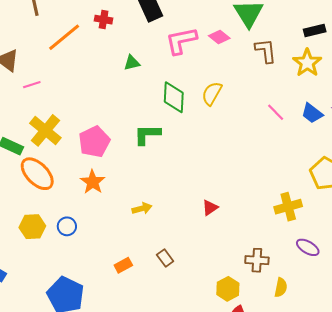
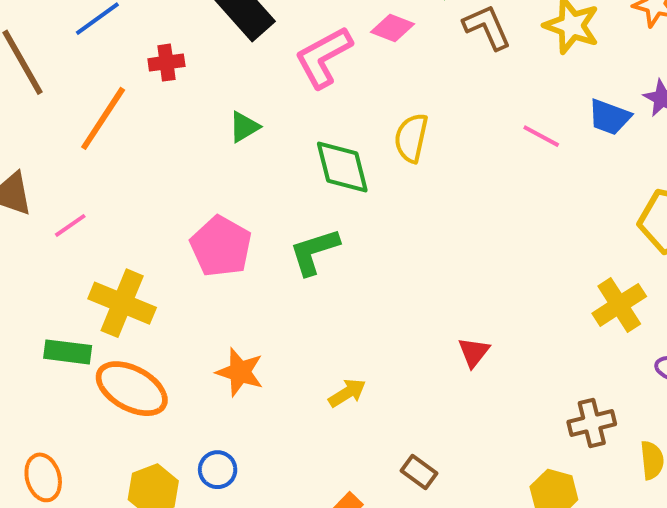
pink pentagon: (94, 142) -> (221, 246), moved

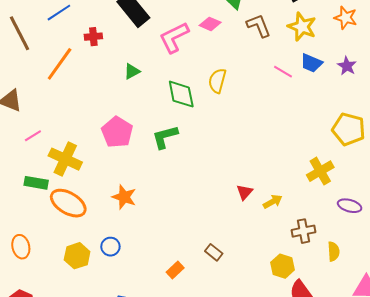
blue trapezoid: (610, 117) -> (311, 63), moved
pink line: (541, 136) -> (283, 72), moved
pink line: (70, 225) -> (33, 136), moved
yellow arrow: (347, 393) -> (273, 202), moved

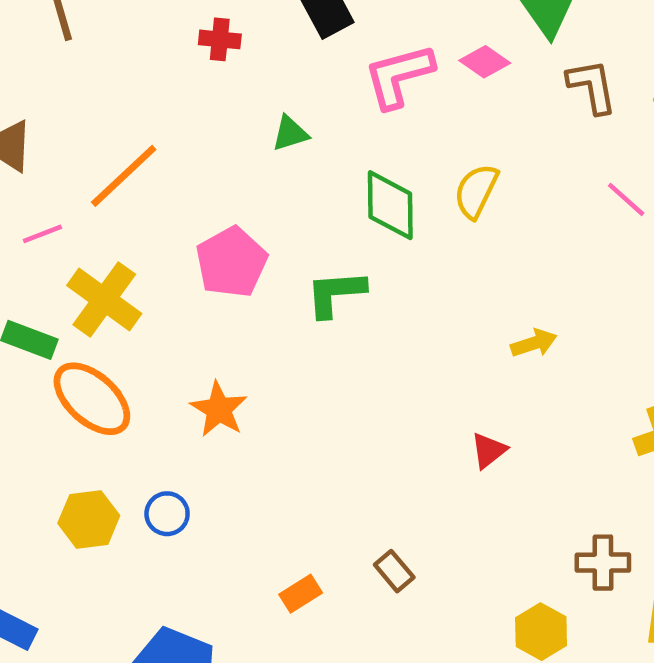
orange line: (60, 64) -> (124, 176), moved
yellow arrow: (273, 202) -> (534, 343), moved

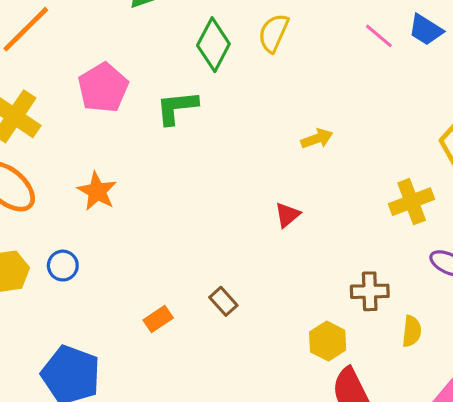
green diamond: (390, 205) -> (213, 45), turned 30

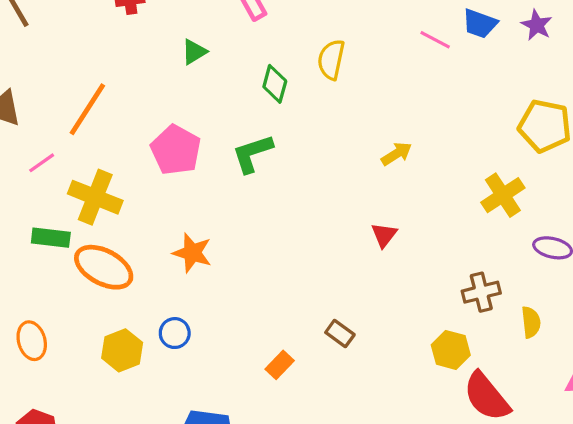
green diamond: (213, 45) -> (275, 84), size x0.7

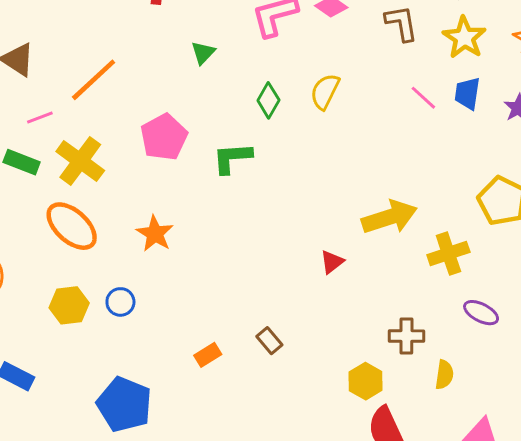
blue trapezoid: (480, 24) -> (467, 93), turned 64
green triangle: (194, 52) -> (203, 53), turned -30
yellow arrow: (397, 154) -> (389, 217), moved, size x1.8
green rectangle: (51, 238) -> (22, 162), moved

